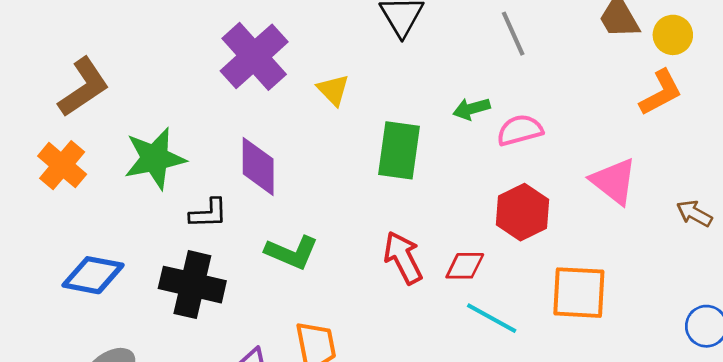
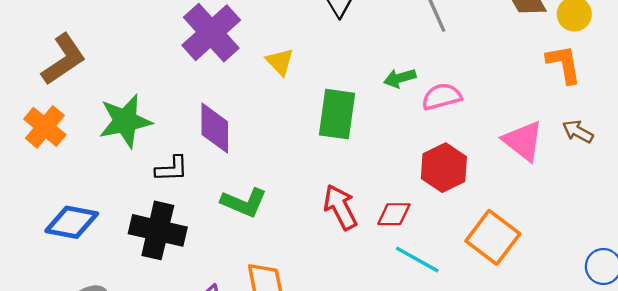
orange L-shape: (661, 93) -> (564, 64), turned -72
brown arrow: (694, 213) -> (578, 132), moved
orange square: (579, 293) -> (493, 237), turned 34

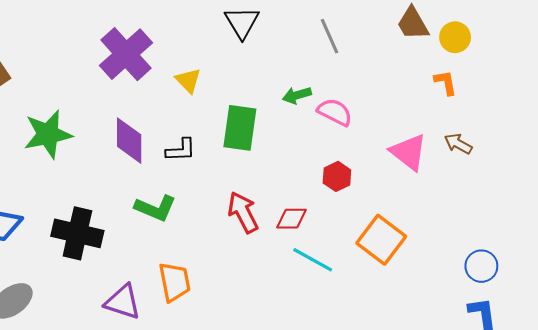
orange L-shape: (564, 64) -> (446, 83), size x0.7
pink semicircle: (442, 97) -> (335, 112), turned 42
red hexagon: (444, 168) -> (337, 176), size x0.7
black L-shape: (172, 169) -> (181, 150), moved

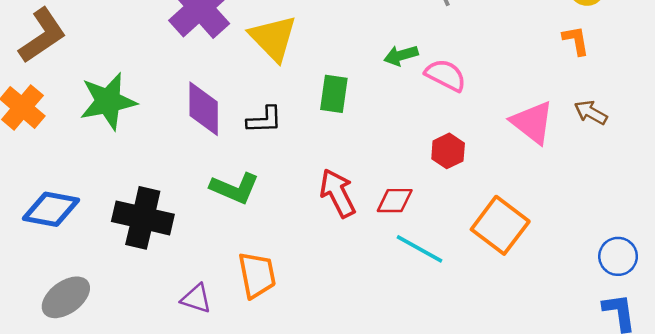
yellow triangle: (188, 80) -> (273, 38), size x1.6
green rectangle: (240, 128) -> (334, 94), size x0.7
purple triangle: (123, 302) -> (196, 299), size x0.7

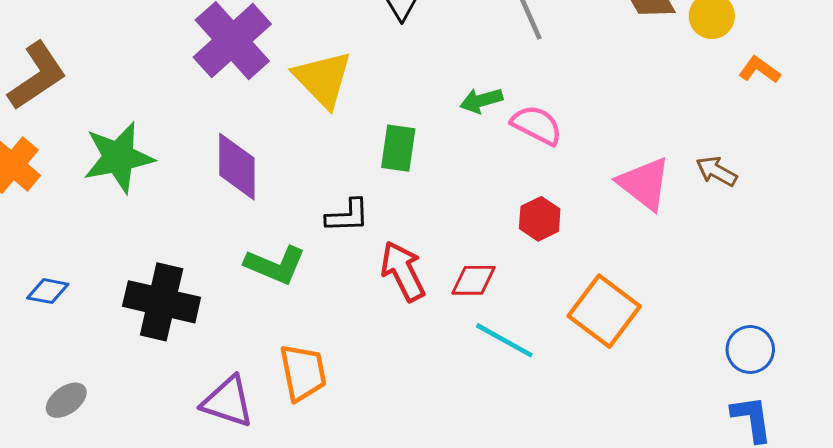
orange L-shape: (576, 40) -> (759, 70), moved, turned -44
black L-shape: (264, 120) -> (348, 216), moved
blue diamond: (51, 209) -> (48, 291), size x0.6
gray ellipse: (66, 297) -> (66, 400), size x0.7
purple triangle: (196, 299) -> (228, 402), size x1.4

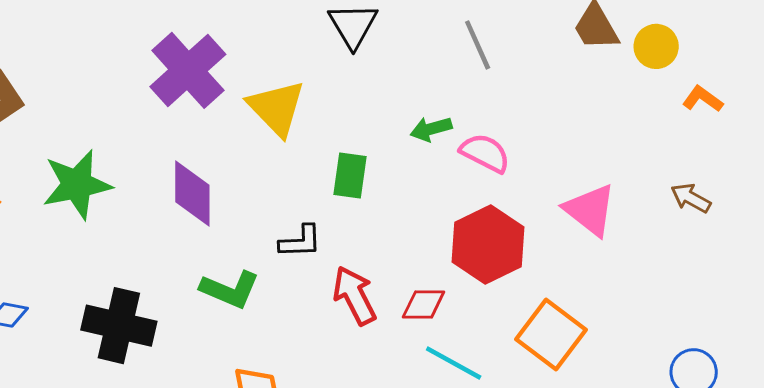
brown arrow: (716, 171) -> (691, 198), moved
red hexagon: (540, 219) -> (488, 244), size x1.8

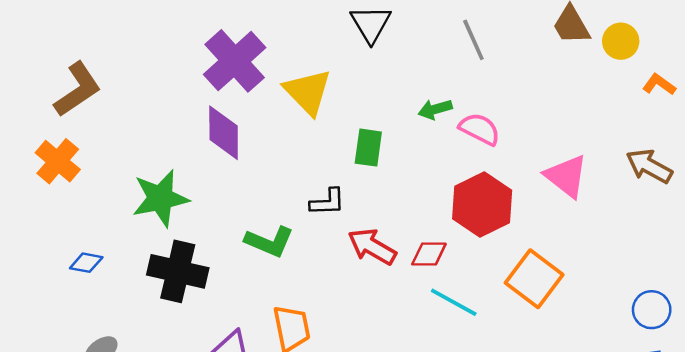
green star: (77, 184) -> (160, 198), moved
purple diamond: (192, 193) -> (224, 133), moved
brown arrow: (691, 198) -> (649, 166), size x1.4
red arrow: (354, 296) -> (372, 247), turned -33

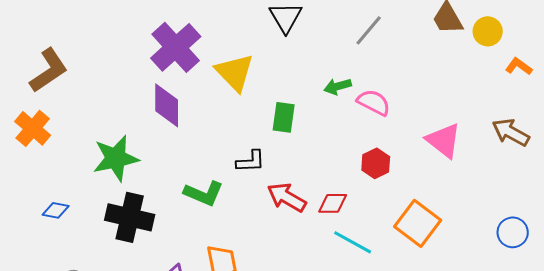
gray line: (473, 40) -> (369, 30), turned 64
red hexagon: (482, 205) -> (376, 163), size x0.6
blue circle: (652, 310) -> (513, 232), moved

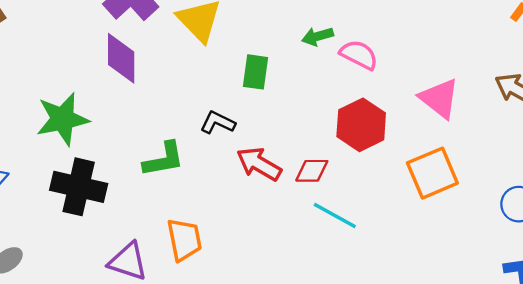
black L-shape: (251, 161) -> (218, 123), turned -152
red hexagon: (376, 163) -> (361, 125), size x1.5
green L-shape: (204, 193) -> (164, 159), turned -33
orange square: (418, 223) -> (432, 173), moved, turned 30

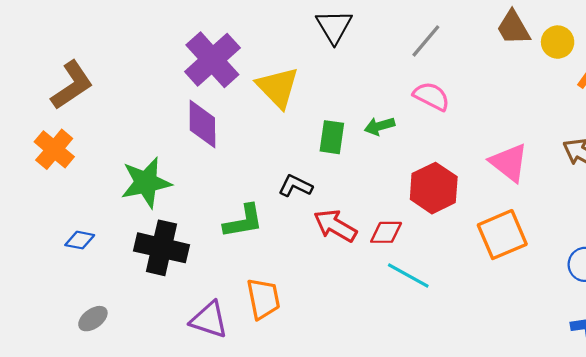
green arrow: (318, 36) -> (379, 126), moved
pink semicircle: (359, 55) -> (431, 96), moved

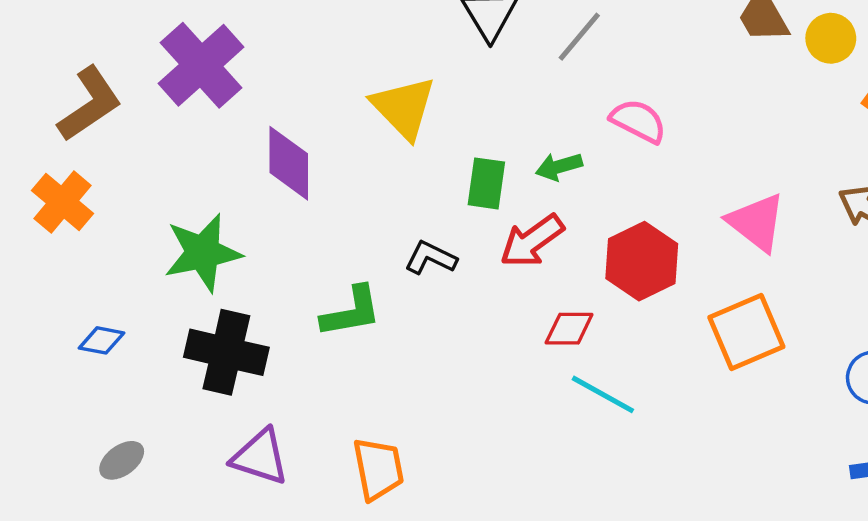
gray line: (426, 41) -> (579, 37), moved
purple cross: (212, 60) -> (201, 65), moved
red arrow: (335, 226) -> (532, 241), moved, turned -66
orange trapezoid: (263, 299) -> (378, 469), moved
purple triangle: (209, 320) -> (260, 457), moved

